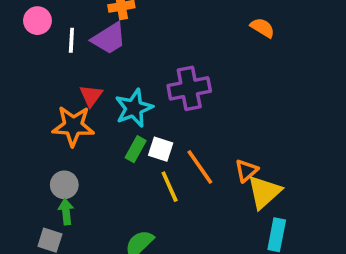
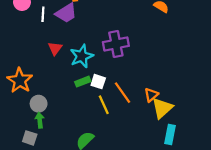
orange star: (73, 126) -> (20, 80), moved, turned 30
green rectangle: (136, 149) -> (83, 82), turned 40

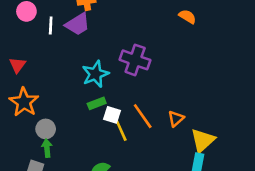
purple cross: (116, 44) -> (135, 60), turned 30
red triangle: (55, 48) -> (18, 65), moved
white square: (98, 82) -> (112, 115), moved
yellow triangle: (162, 108) -> (203, 140), moved

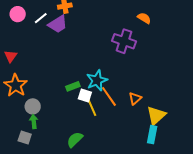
white line: (51, 25) -> (41, 18), moved, turned 48
purple cross: (135, 60) -> (124, 41), moved
cyan star: (95, 74) -> (97, 80), moved

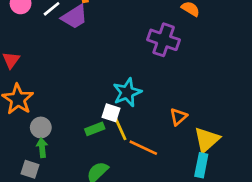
green rectangle: (73, 86) -> (95, 129), moved
orange line: (109, 96) -> (143, 148), moved, turned -30

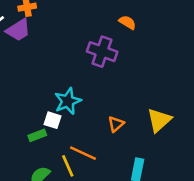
yellow line: (120, 129) -> (68, 166), moved
yellow triangle: (207, 140) -> (159, 120), moved

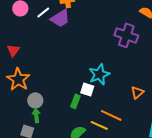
green rectangle: (37, 135) -> (75, 101), turned -48
yellow line: (68, 166) -> (99, 125), turned -42

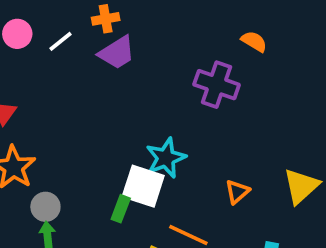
purple trapezoid: (60, 18) -> (117, 53), moved
white square: (87, 89) -> (143, 186), size x1.6

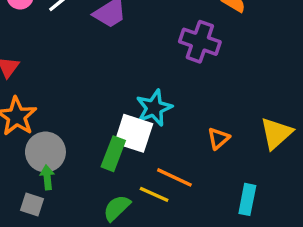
gray circle: (45, 207) -> (45, 152), size x1.5
green rectangle: (121, 209) -> (113, 154), size x1.4

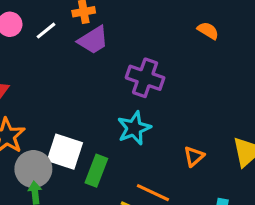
purple cross: (200, 42) -> (145, 78), moved
white square: (134, 133) -> (65, 152), moved

